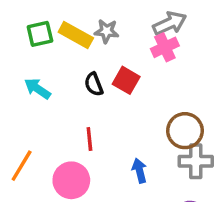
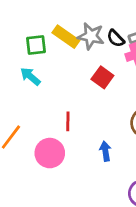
gray star: (107, 31) -> (91, 36), size x1.4
green square: (40, 34) -> (36, 45), moved
black semicircle: (94, 84) -> (116, 38), moved, turned -30

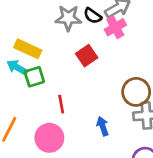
yellow rectangle: (66, 37) -> (28, 49), moved
green square: (36, 45) -> (34, 77), moved
red square: (102, 77) -> (87, 56), turned 30

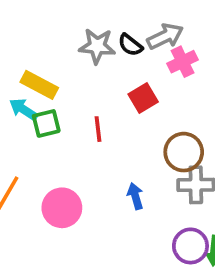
pink cross: (115, 27) -> (183, 62), moved
red square: (87, 56) -> (143, 98), moved
red line: (61, 104) -> (98, 129), moved

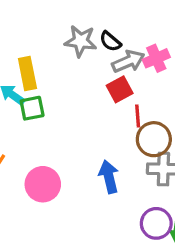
gray arrow: (165, 36) -> (128, 61), moved
yellow rectangle: (39, 85) -> (27, 73), turned 48
red line: (98, 129) -> (138, 116), moved
blue arrow: (135, 196) -> (109, 177), size x1.4

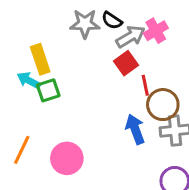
blue arrow: (109, 177) -> (135, 129), moved

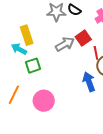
gray arrow: (131, 37) -> (65, 44), moved
green square: (48, 90) -> (33, 66), moved

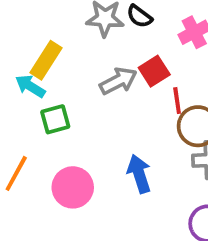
yellow rectangle: (27, 35) -> (46, 60), turned 48
blue arrow: (89, 82) -> (139, 174), moved

